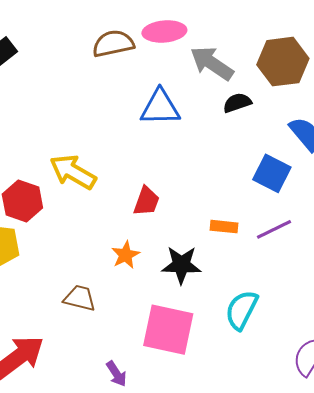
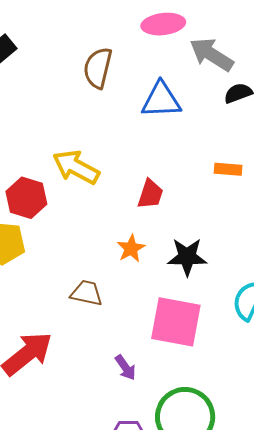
brown semicircle: (113, 44) -> (98, 68), moved, turned -63
orange rectangle: (224, 227) -> (228, 169), moved

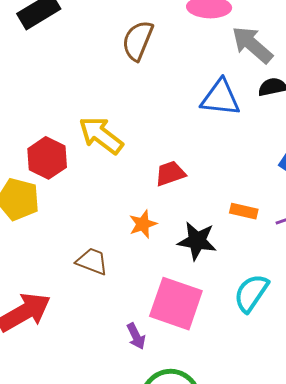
blue triangle: (161, 100) -> (220, 98), moved
orange rectangle: (228, 169) -> (244, 211), moved
red trapezoid: (150, 194) -> (170, 173), turned -136
purple arrow: (125, 368) -> (136, 336), moved

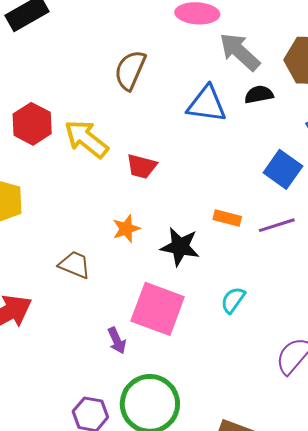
brown semicircle: (138, 41) -> (130, 70), moved
red hexagon: (47, 158) -> (32, 124), moved
red trapezoid: (170, 173) -> (142, 166), moved, turned -148
cyan semicircle: (251, 293) -> (233, 300), size x0.7

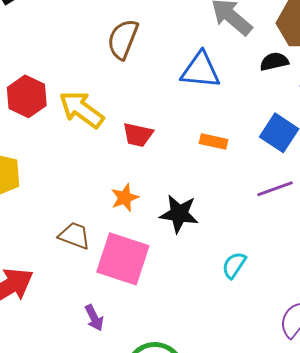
black semicircle: (259, 94) -> (274, 62), moved
orange rectangle: (227, 218) -> (214, 142), moved
pink square: (158, 309) -> (123, 259), moved
purple arrow: (117, 341) -> (94, 318), moved

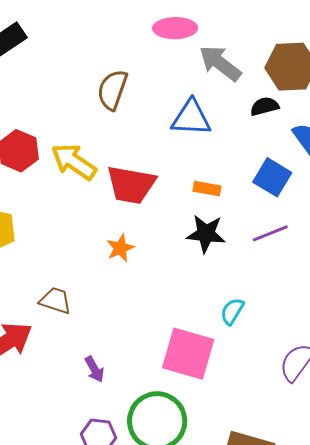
red trapezoid: (138, 135) -> (131, 185), size x1.6
black star: (179, 214) -> (206, 234), moved
brown trapezoid: (74, 236) -> (55, 301), moved
pink square: (123, 259) -> (188, 354), moved

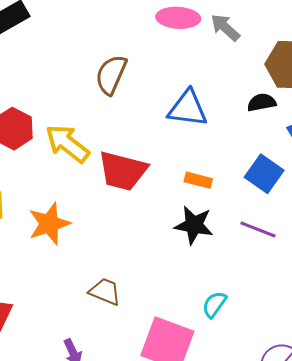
gray arrow: (220, 63) -> (225, 28), moved, size x0.7
purple line: (270, 233) -> (258, 229), turned 39
orange star: (120, 248) -> (49, 224), moved, size x1.5
brown trapezoid: (55, 301) -> (105, 292), moved

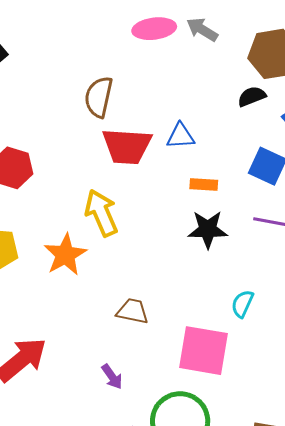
blue triangle: (188, 109) -> (181, 136), moved, size x0.7
yellow arrow: (67, 144) -> (101, 213), moved, turned 39
red trapezoid: (123, 171) -> (127, 146), moved

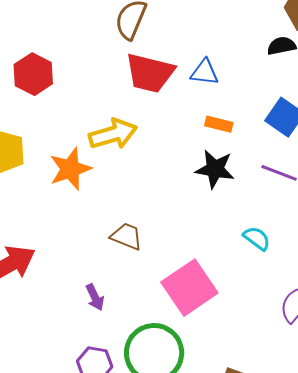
yellow arrow: (101, 213) -> (113, 134), turned 87
cyan semicircle: (242, 304) -> (257, 238), moved, turned 92
pink square: (203, 351) -> (189, 288), turned 36

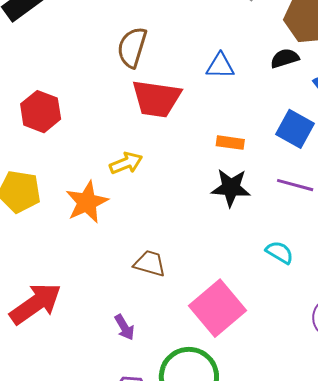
blue triangle: (205, 72) -> (220, 66), moved
yellow arrow: (113, 134) -> (126, 163), size x0.7

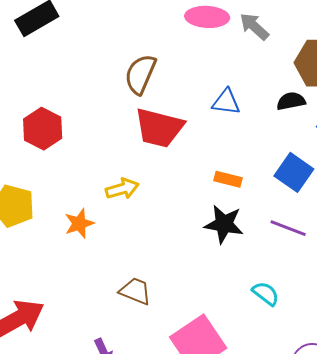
orange star: (87, 202) -> (79, 223), size x0.7

